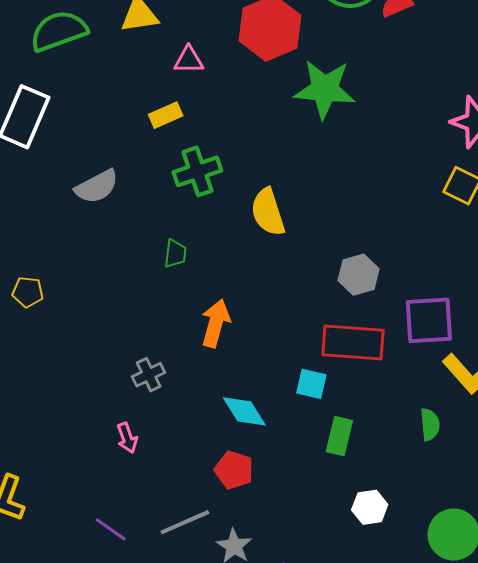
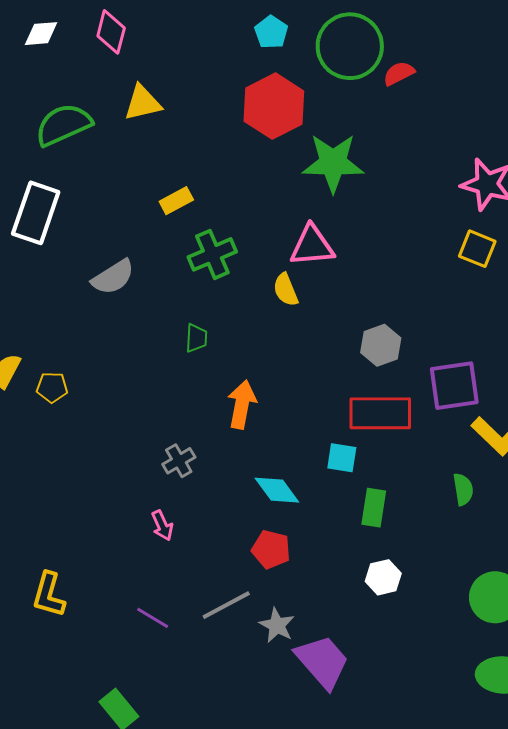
pink triangle: (189, 60) -> (312, 246), moved, size x1.5
yellow semicircle: (268, 212) -> (286, 290), size x0.7
white hexagon: (370, 507) -> (383, 577), moved

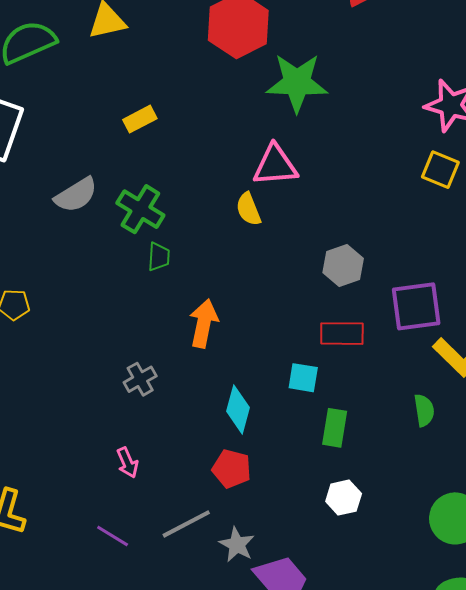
green cross: (212, 254) -> (140, 209), moved, turned -36
red rectangle: (380, 413) -> (342, 334), size x0.7
cyan diamond: (277, 490) -> (238, 409), turned 51
pink arrow: (162, 525) -> (127, 463), moved

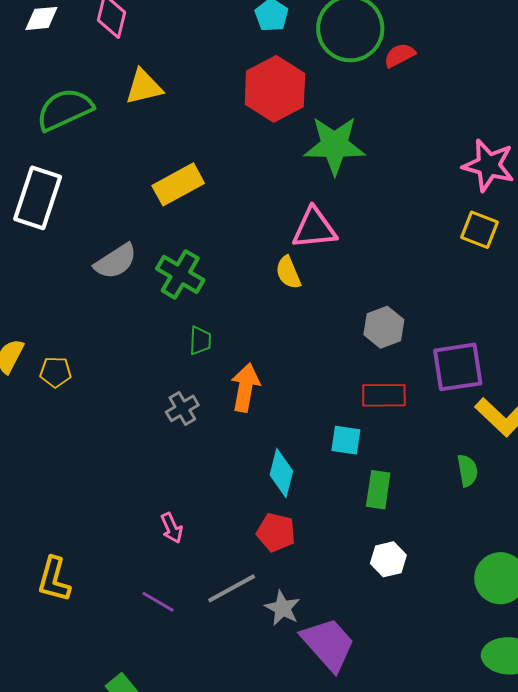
yellow rectangle: (140, 119) -> (178, 184), size x1.5
green trapezoid: (159, 257) -> (200, 341), moved
gray cross: (140, 379) -> (182, 408), moved

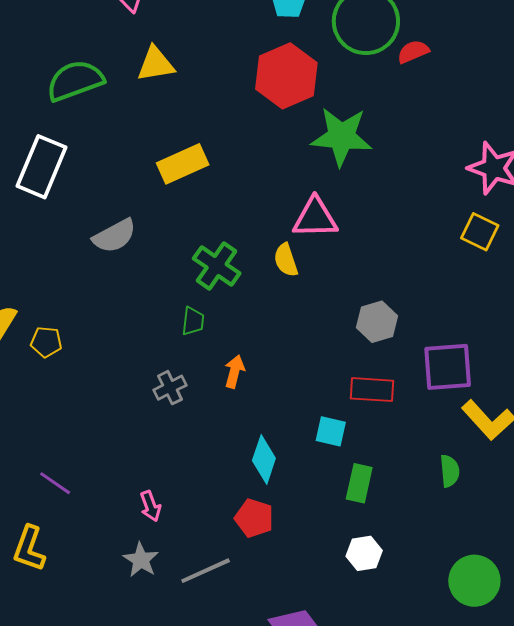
green cross: (180, 274) -> (217, 266), moved
orange arrow: (245, 388) -> (234, 371), size x0.7
purple line: (158, 602) -> (55, 483), moved
gray star: (282, 608) -> (141, 560), moved

